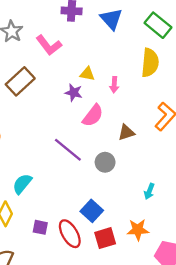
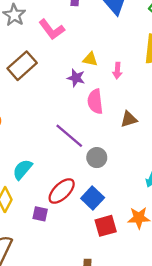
pink semicircle: (93, 116) -> (95, 102), turned 135
gray circle: (105, 162) -> (97, 158), moved
red ellipse: (70, 234) -> (62, 191), moved, turned 76

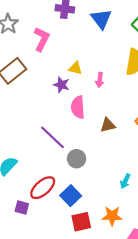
pink L-shape: (52, 29) -> (42, 39), turned -120

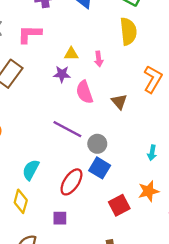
pink L-shape: (42, 39) -> (30, 34), turned -100
brown triangle: (108, 125) -> (119, 102), turned -42
blue square: (71, 196) -> (100, 168), moved
purple square: (22, 208) -> (60, 218), moved

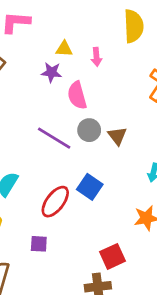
brown triangle: (119, 102) -> (117, 136), moved
gray circle: (97, 144) -> (89, 130), moved
red square: (119, 205) -> (113, 256), moved

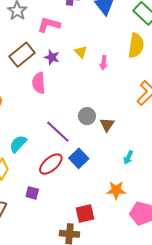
yellow triangle: (64, 49) -> (81, 52), turned 32
purple star: (51, 72) -> (52, 57), moved
pink semicircle: (77, 95) -> (39, 83), moved
purple line: (54, 138) -> (58, 132), moved

